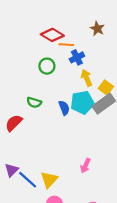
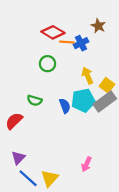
blue cross: (77, 57) -> (81, 43), moved
purple triangle: (12, 170) -> (18, 158), moved

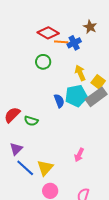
green semicircle: (35, 100) -> (31, 121), moved

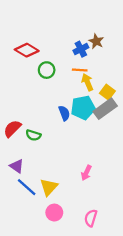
brown star: (90, 27) -> (96, 41), moved
red diamond: (48, 33) -> (27, 50), moved
orange line: (61, 42) -> (80, 70), moved
purple triangle: (16, 149) -> (17, 166), turned -40

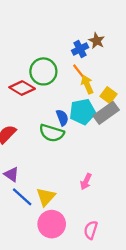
red diamond: (27, 50) -> (22, 88), moved
green circle: (47, 70) -> (43, 71), size x1.5
orange line: (80, 70) -> (79, 71), turned 48
green semicircle: (33, 135) -> (52, 133), moved, size x1.5
pink circle: (54, 213) -> (52, 224), size x1.5

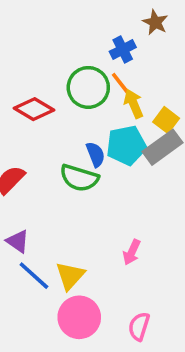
brown star: (97, 41) -> (155, 22), moved
green circle: (43, 71) -> (88, 87), moved

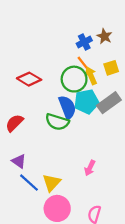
brown star: (155, 22) -> (104, 36), moved
green circle: (88, 87) -> (74, 79), moved
yellow square: (166, 120) -> (111, 68), moved, turned 35
blue semicircle: (96, 154) -> (67, 107), size x1.5

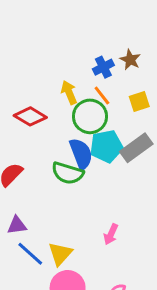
yellow arrow: (91, 76) -> (69, 93), moved
purple triangle: (19, 161) -> (17, 225), turned -42

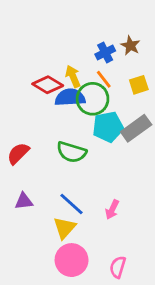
red diamond: (30, 116) -> (48, 85), moved
blue semicircle: (81, 154) -> (70, 97), moved, turned -72
blue line: (30, 254) -> (72, 204), moved

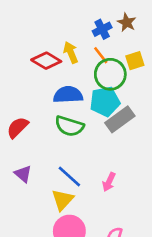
blue semicircle: (70, 97) -> (68, 95), moved
green circle: (93, 99) -> (110, 74), moved
gray rectangle: (136, 128) -> (120, 119), moved
purple triangle: (24, 201) -> (23, 174), turned 48

